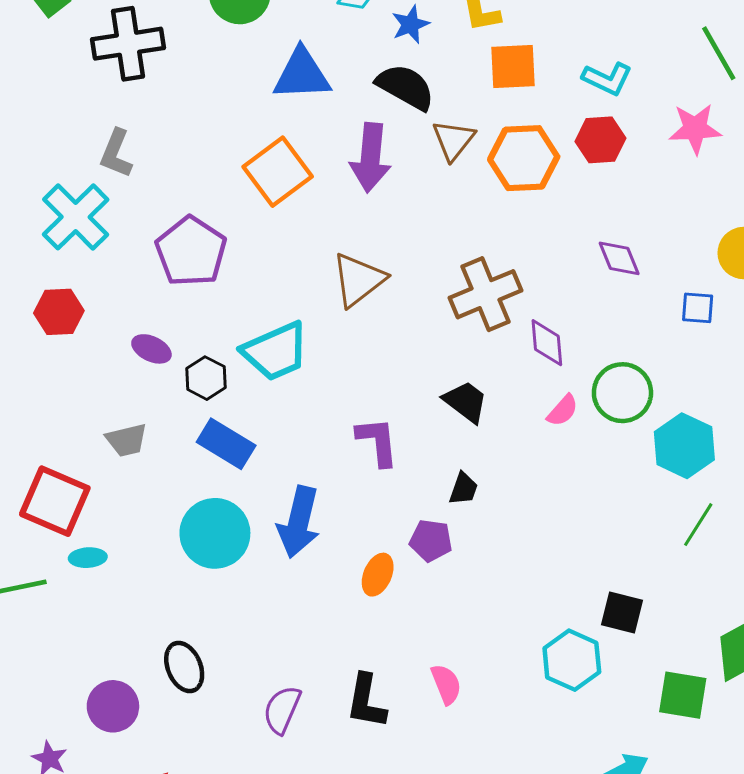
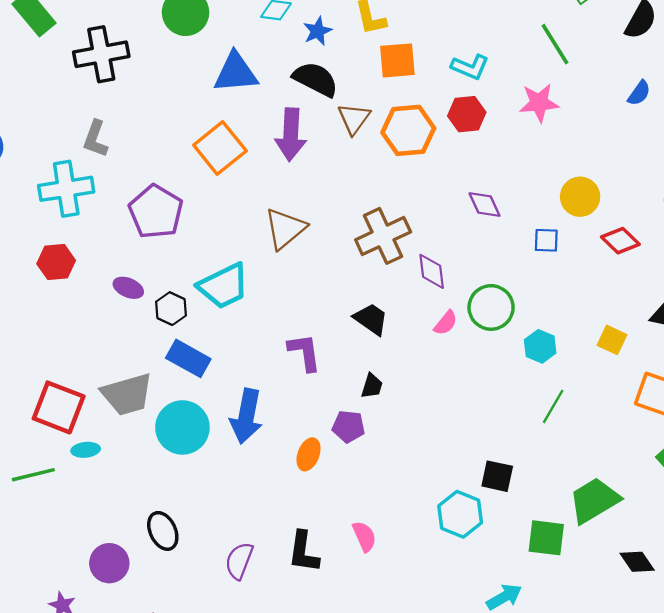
cyan cross: (76, 217) -> (66, 189), turned 38
gray trapezoid: (127, 440) -> (127, 394), moved, size x1.6
cyan hexagon: (684, 446) -> (540, 346), size x0.7

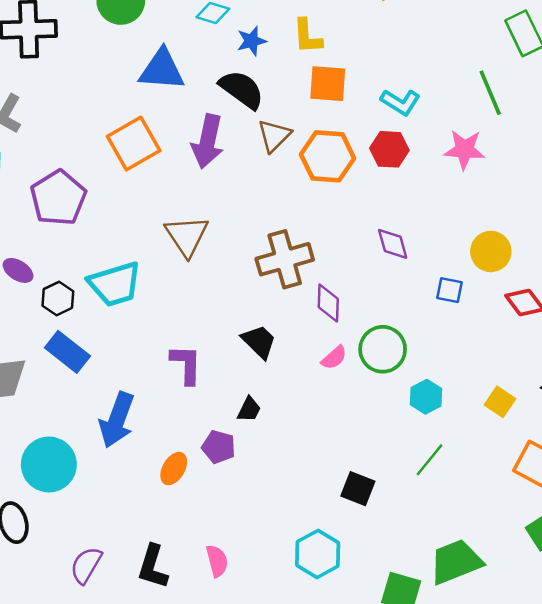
brown triangle: (285, 229) -> (187, 236), turned -33
cyan circle: (182, 427) -> (49, 464), moved
black square: (497, 476) -> (358, 489), moved

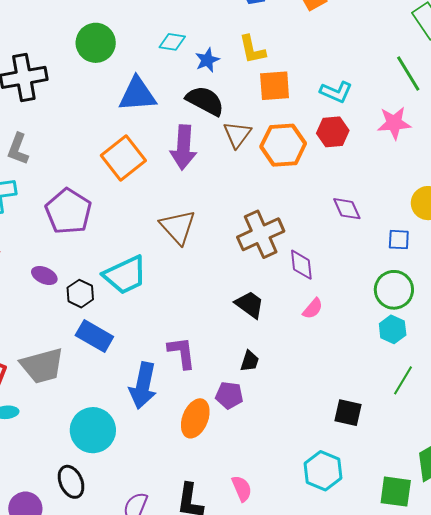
green circle: (383, 349) -> (394, 290), moved
purple L-shape: (186, 364) -> (182, 353), moved
orange ellipse: (174, 469) -> (195, 418), size x1.4

